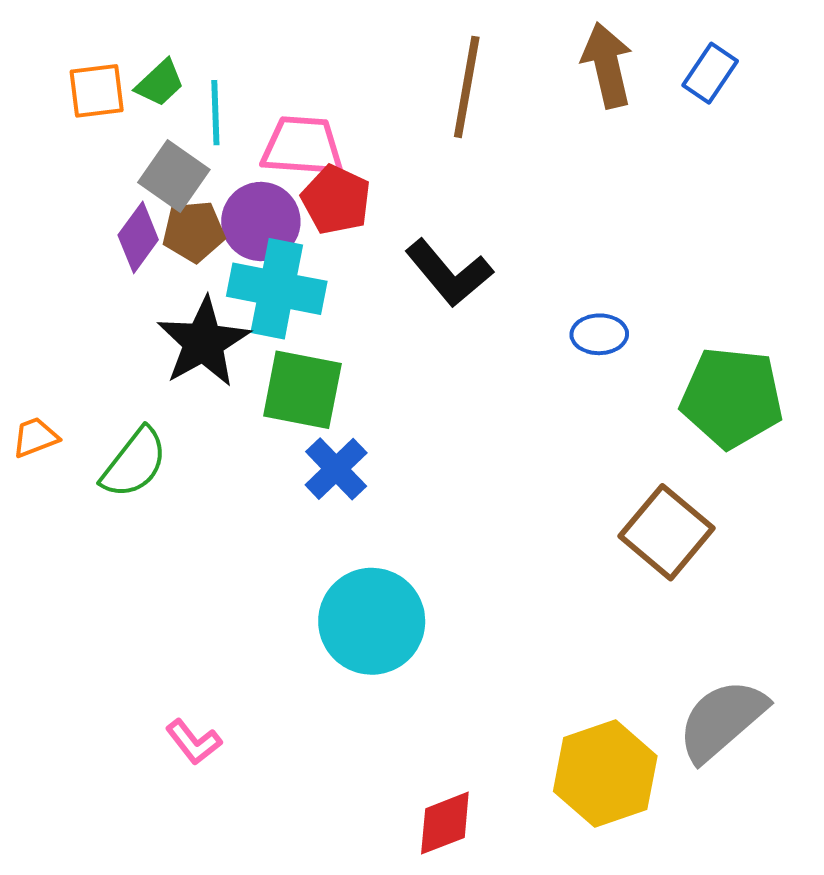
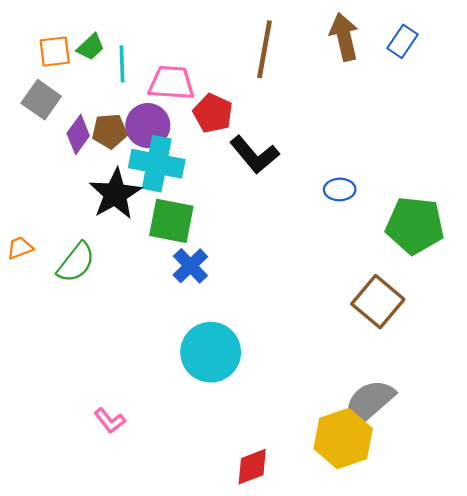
gray square: (174, 176) -> (41, 100), moved
red pentagon: (336, 200) -> (213, 113), moved
gray semicircle: (722, 720) -> (369, 403), moved

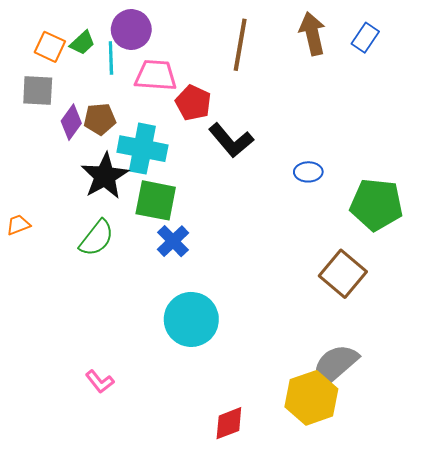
orange square: (55, 51) -> (50, 47), turned 32
gray square: (41, 100) -> (38, 91), turned -32
purple circle: (148, 126) -> (131, 30), moved
green semicircle: (76, 262) -> (97, 238), moved

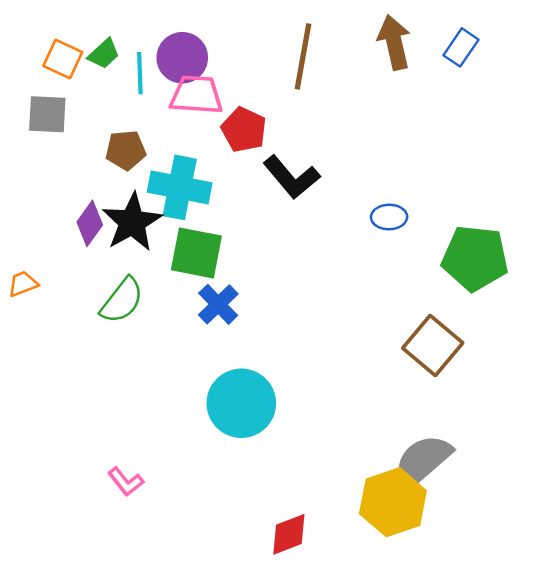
purple circle: (131, 30) -> (182, 58), moved
purple diamond: (71, 122) -> (90, 223), moved

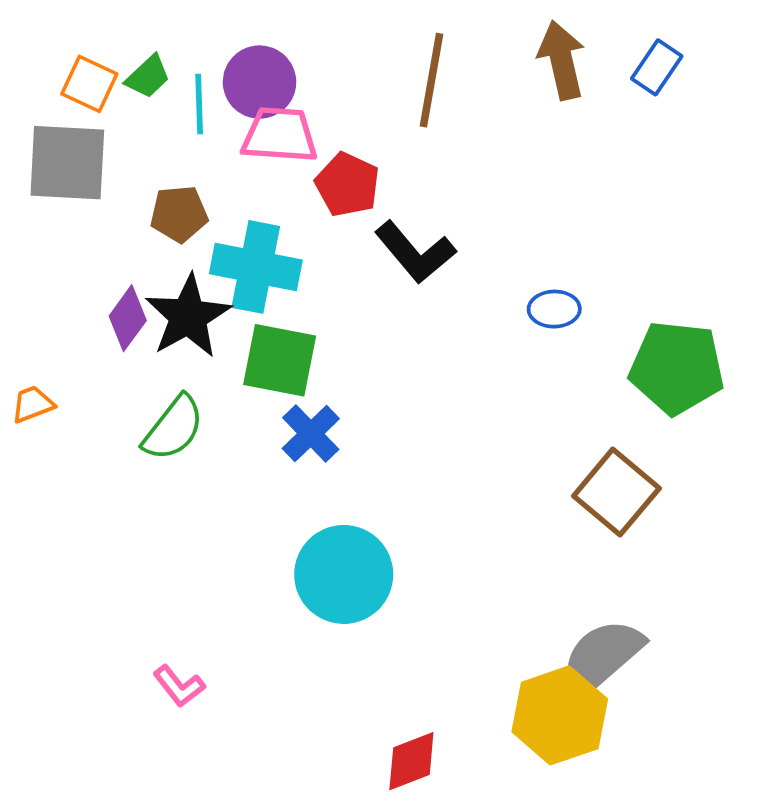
gray square: (47, 114) -> (67, 163), size x1.4

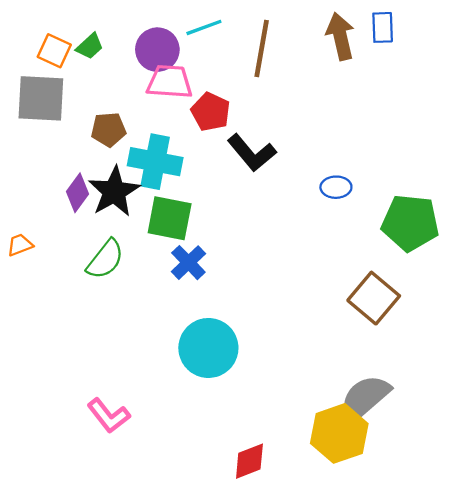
blue rectangle: (657, 67) -> (383, 27), moved, turned -36
cyan line: (199, 104) -> (204, 27), moved, turned 72
pink L-shape: (179, 686) -> (109, 416), size x1.4

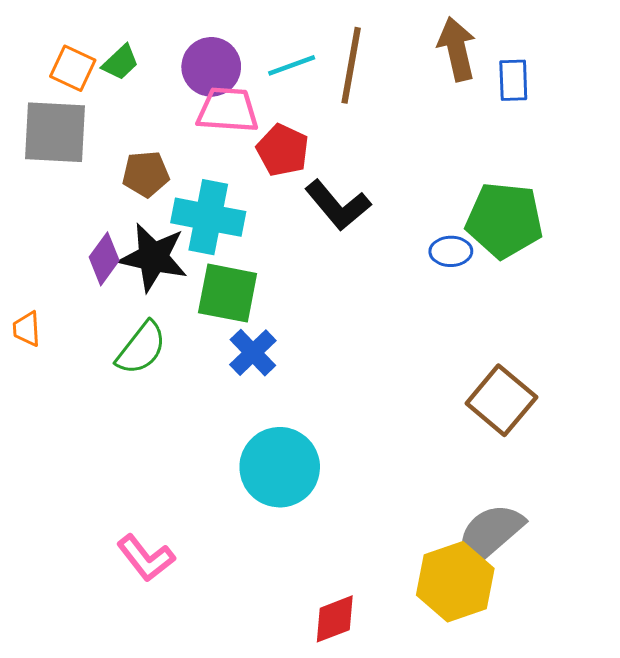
cyan line: (204, 27) -> (292, 65), moved
blue rectangle: (383, 27) -> (513, 80), moved
black star: (114, 192) -> (153, 257), turned -30
green pentagon: (410, 223) -> (504, 220), moved
orange trapezoid: (20, 245) -> (27, 329), turned -72

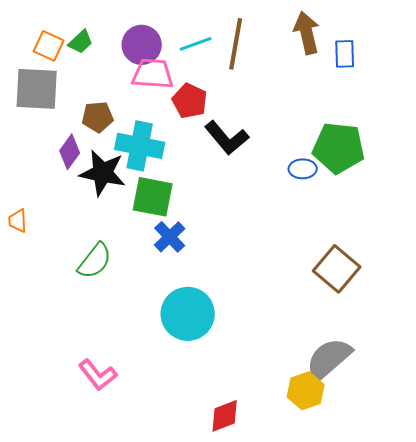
purple diamond: (104, 259) -> (70, 152), moved
green semicircle: (141, 348) -> (95, 261), moved
yellow hexagon: (455, 582) -> (306, 391), size x0.7

